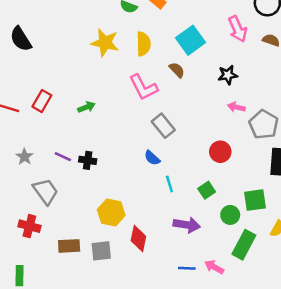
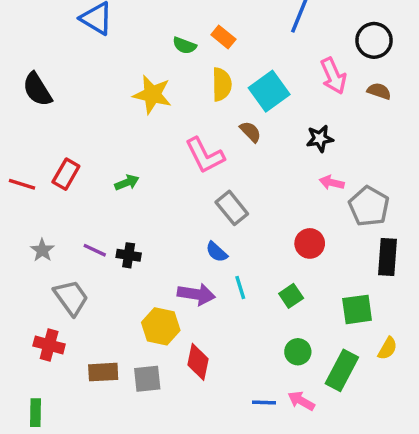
yellow semicircle: (143, 44) -> (222, 84), moved
green circle: (230, 215) -> (298, 352), moved
purple arrow: (187, 225) -> (196, 294), moved

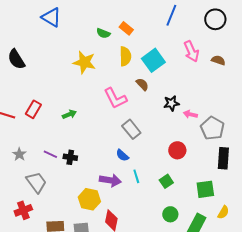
black circle: (374, 40) -> (215, 19), moved
black star: (320, 139) -> (171, 103), moved
red cross: (49, 345) -> (23, 210), turned -36

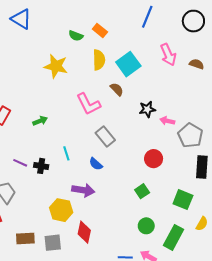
cyan line: (136, 176) -> (66, 153), moved
green square: (205, 189) -> (183, 200), turned 30

